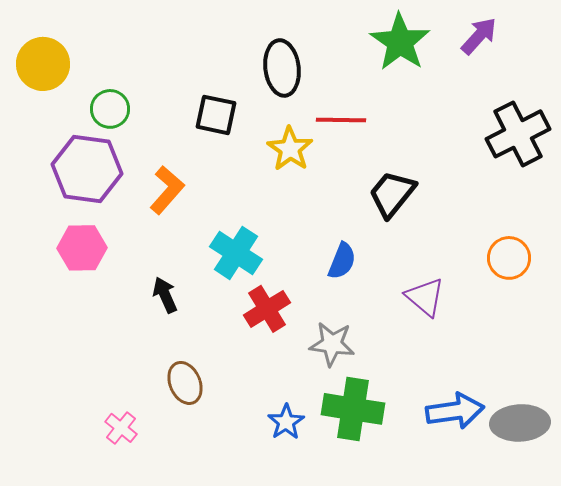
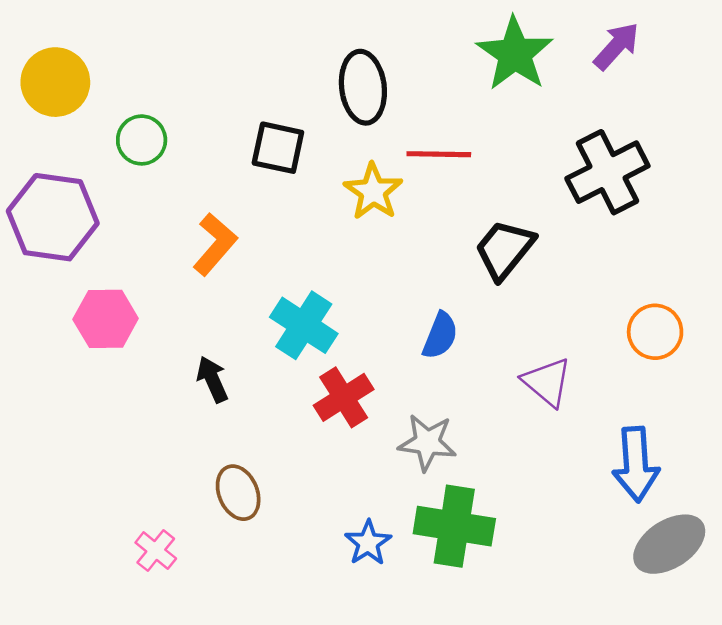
black cross: (518, 134) -> (607, 172), moved
purple hexagon: (87, 169) -> (53, 217), moved
blue arrow: (455, 411) -> (636, 464), moved, turned 94
gray ellipse: (520, 423) -> (669, 544), turned -30

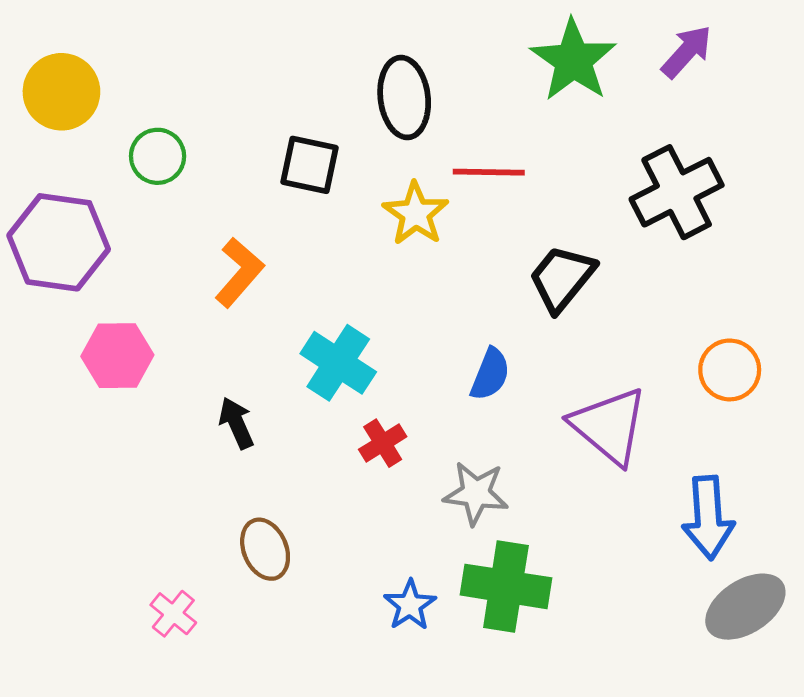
purple triangle: (547, 382) -> (609, 426), size x1.4
red cross: (344, 397) -> (383, 443), size x0.7

